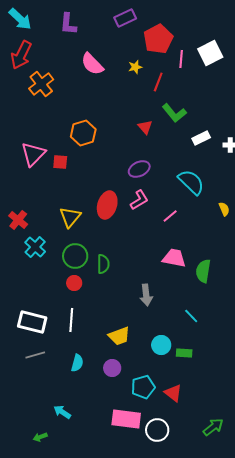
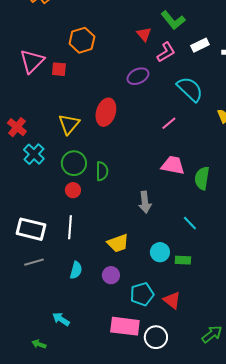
pink L-shape: (139, 200) -> (166, 52), moved
green arrow: (40, 437) -> (39, 344), turned 40

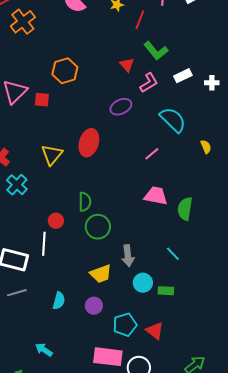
green circle: (74, 163) -> (98, 227), moved
gray arrow: (145, 202) -> (128, 256), moved
white line: (70, 227) -> (44, 244), moved

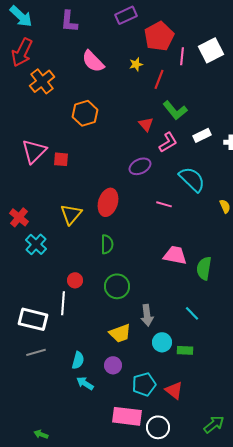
orange hexagon: (65, 71) -> (85, 113), moved
pink line: (152, 154) -> (164, 204), moved, turned 56
green semicircle: (85, 202) -> (107, 244), moved
cyan arrow: (44, 350) -> (85, 383), moved

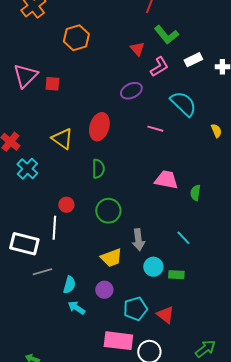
yellow triangle: (71, 214) -> (62, 139), turned -35
green semicircle: (204, 268) -> (195, 193), size x0.7
gray line: (36, 352) -> (42, 272), moved

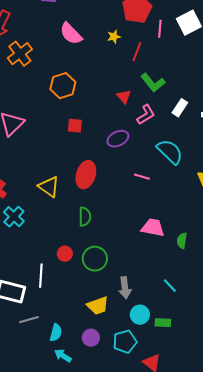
white rectangle: (193, 60) -> (180, 108), turned -30
red square: (52, 84) -> (75, 126), moved
red circle: (66, 205) -> (65, 254), moved
cyan pentagon: (135, 309) -> (125, 342), moved

